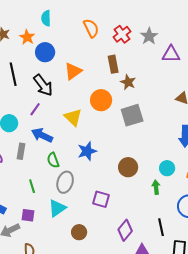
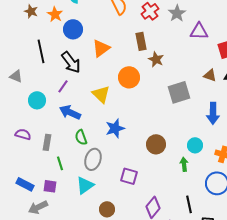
gray square: (132, 115) -> (179, 92), moved
gray rectangle: (21, 151) -> (47, 142), moved
purple square: (28, 215) -> (50, 186), moved

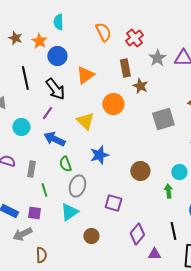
gray star: (177, 13) -> (157, 58), moved

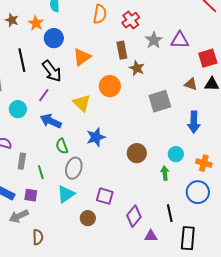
orange semicircle: (103, 32) -> (100, 14), turned 36
gray rectangle: (31, 169) -> (22, 161), moved
purple square: (113, 203) -> (105, 196), moved

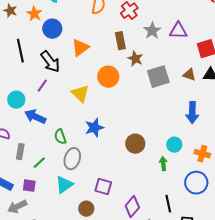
gray square: (160, 101) -> (158, 77), moved
blue arrow: (51, 121) -> (35, 117), moved
green line: (41, 172) -> (39, 163), turned 64

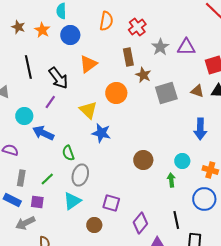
blue circle: (52, 29) -> (70, 35), moved
blue star: (94, 128) -> (101, 133), moved, turned 30
gray rectangle: (20, 152) -> (21, 178), moved

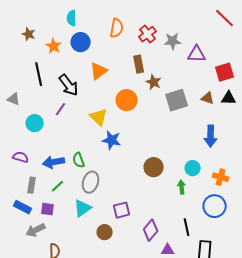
orange star: (42, 30) -> (54, 46), moved
gray star: (160, 47) -> (173, 41), moved, turned 30
blue arrow: (43, 133) -> (54, 162), moved, turned -35
purple square: (111, 203) -> (122, 210), turned -30

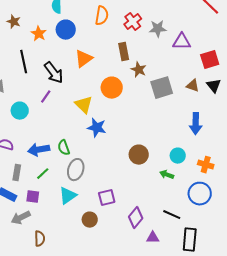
black triangle: (229, 98) -> (214, 86), turned 49
green arrow: (182, 187) -> (167, 175), turned -64
black line: (187, 227) -> (172, 215), turned -54

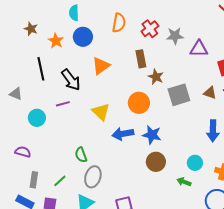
orange circle: (112, 88) -> (139, 103), moved
purple line: (46, 97) -> (63, 104), turned 40
blue star: (97, 128) -> (152, 135), moved
blue arrow: (39, 150) -> (123, 134), moved

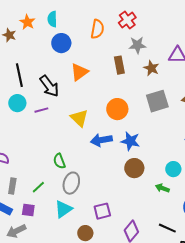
red cross: (150, 29) -> (127, 20), moved
gray star: (175, 36) -> (137, 45), moved
orange star: (56, 41) -> (27, 22), moved
brown star: (156, 77) -> (151, 68), moved
cyan circle: (37, 118) -> (17, 103), moved

